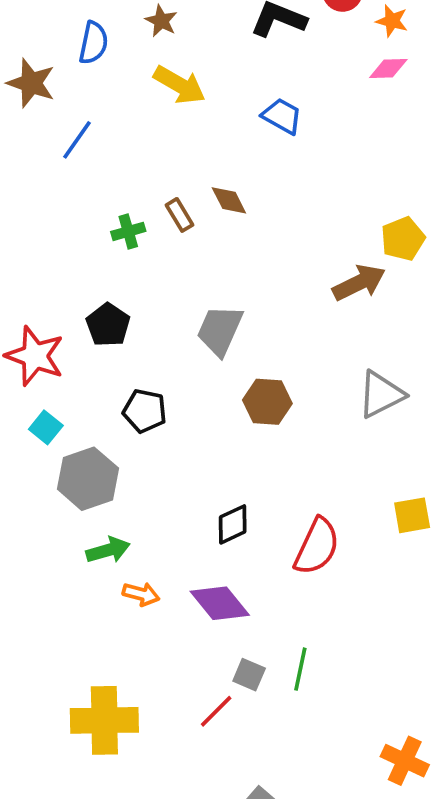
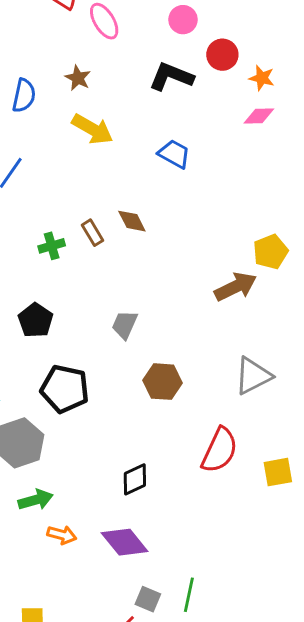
gray trapezoid: (220, 330) -> (125, 325), size x0.7
black pentagon: (145, 411) -> (65, 389), size x1.4
red semicircle: (317, 546) -> (219, 450), moved

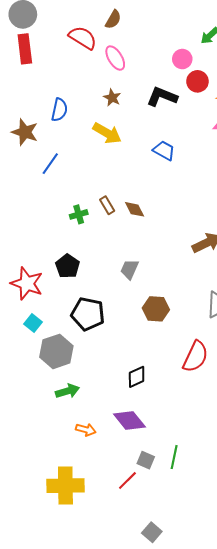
pink circle: (183, 20) -> (182, 59), moved
brown star: (78, 78) -> (112, 98), moved
brown diamond: (132, 221) -> (135, 209), moved
orange arrow: (62, 535) -> (86, 430), moved

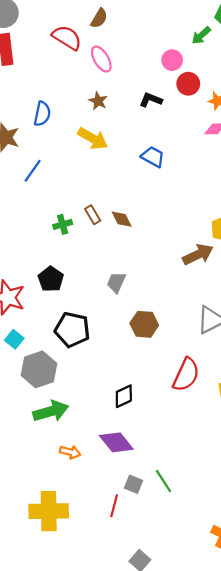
black L-shape: (162, 97) -> (151, 100), size x0.7
green arrow: (68, 391) -> (51, 411), size x1.4
green line: (174, 457) -> (164, 481), turned -45
red line: (127, 480) -> (114, 506), turned -30

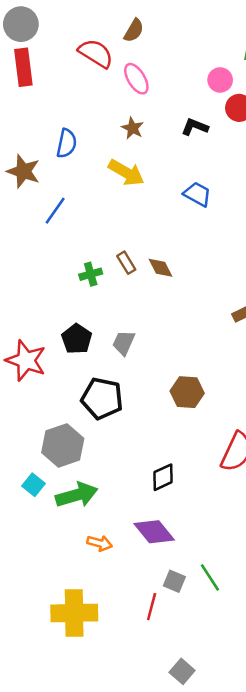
gray trapezoid: (116, 282) -> (124, 343), moved
cyan square: (14, 339) -> (34, 485), moved

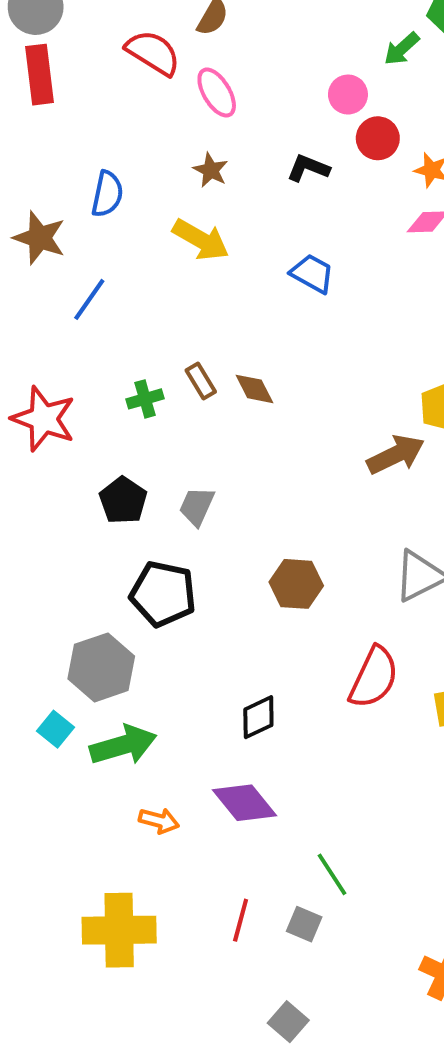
red star: (26, 360) -> (44, 419), moved
gray square: (174, 581) -> (304, 924), moved

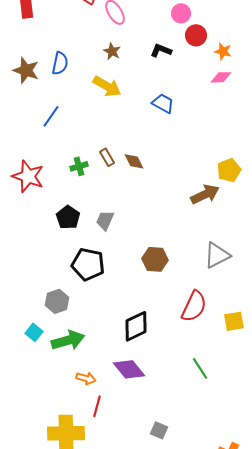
brown star: (40, 238) -> (26, 70), moved
gray hexagon: (101, 667) -> (57, 301), size x0.7
black diamond: (258, 717) -> (136, 326), size x1.4
green line: (332, 874) -> (200, 368), moved
red line: (241, 920) -> (97, 406), moved

